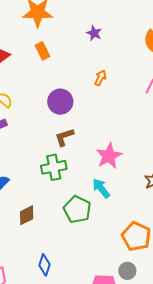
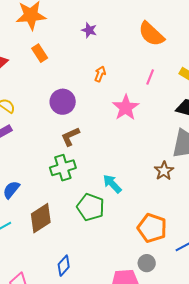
pink star: (109, 156) -> (126, 108), moved
brown diamond: (27, 215) -> (41, 218), size x1.4
blue diamond: (45, 265) -> (64, 266), turned 30

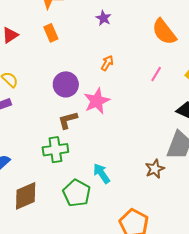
pink star: (126, 108) -> (97, 101), moved

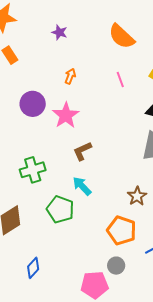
pink line: (156, 74) -> (120, 79), turned -42
brown L-shape: (68, 120) -> (82, 151), moved
brown star: (155, 169) -> (137, 196), moved

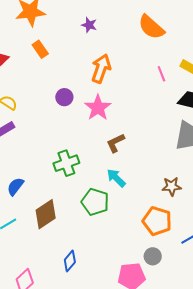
orange arrow: (70, 76) -> (101, 68), size x1.8
pink line: (120, 79) -> (161, 74), moved
purple circle: (33, 104) -> (64, 97), size x0.7
brown star: (137, 196) -> (172, 186), turned 30

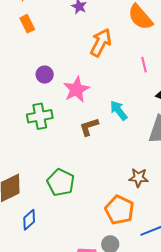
orange arrow: (101, 68) -> (101, 43), moved
green cross: (66, 163) -> (40, 116), moved
cyan arrow: (116, 178) -> (119, 110), moved
blue diamond: (70, 261) -> (29, 220), moved

